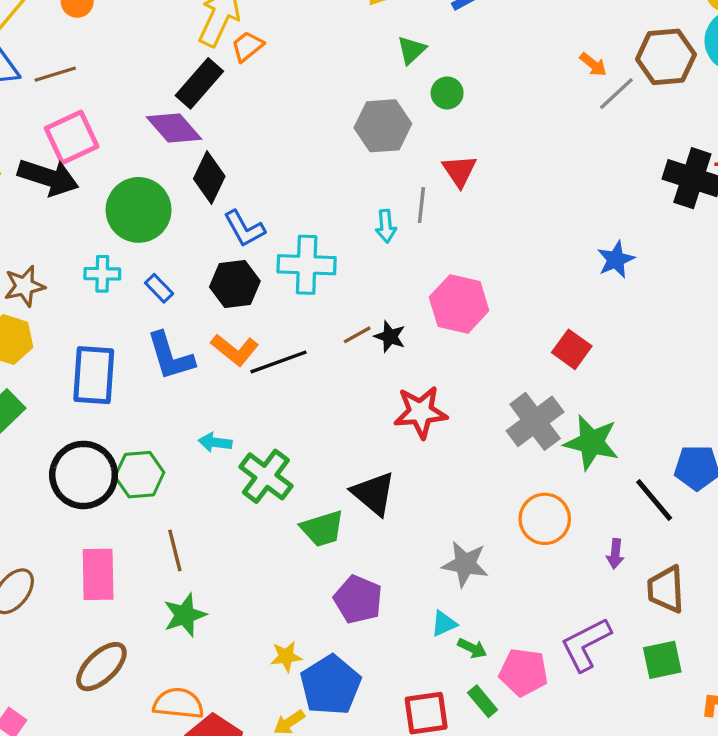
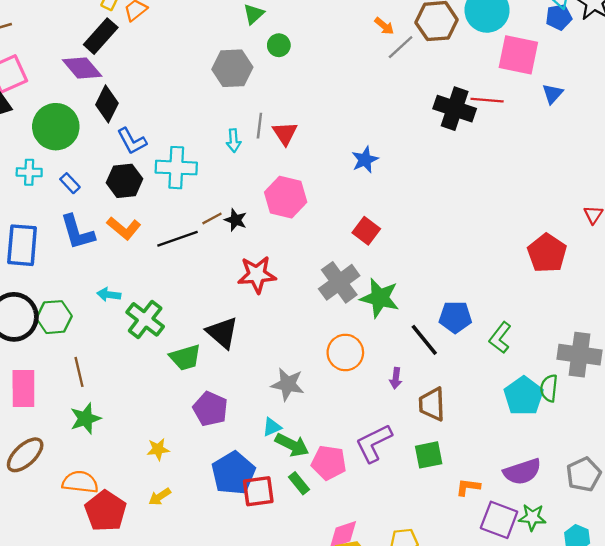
red triangle: (459, 171) -> (285, 133), moved
blue star: (616, 260) -> (365, 160), moved
black line: (278, 362) -> (178, 239), moved
green arrow: (472, 648) -> (292, 445), size x1.6
blue pentagon: (331, 685) -> (233, 473), moved

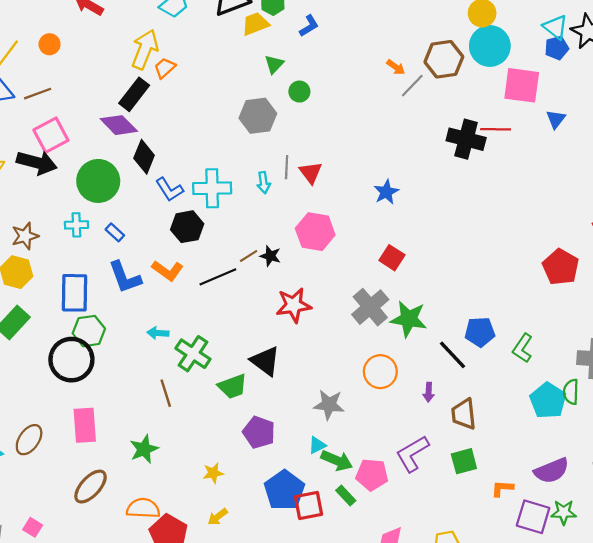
cyan cross: (176, 168) -> (212, 188), moved
black hexagon: (124, 181) -> (187, 227), moved
green hexagon: (54, 317) -> (89, 331), moved
brown line: (79, 372) -> (166, 393), moved

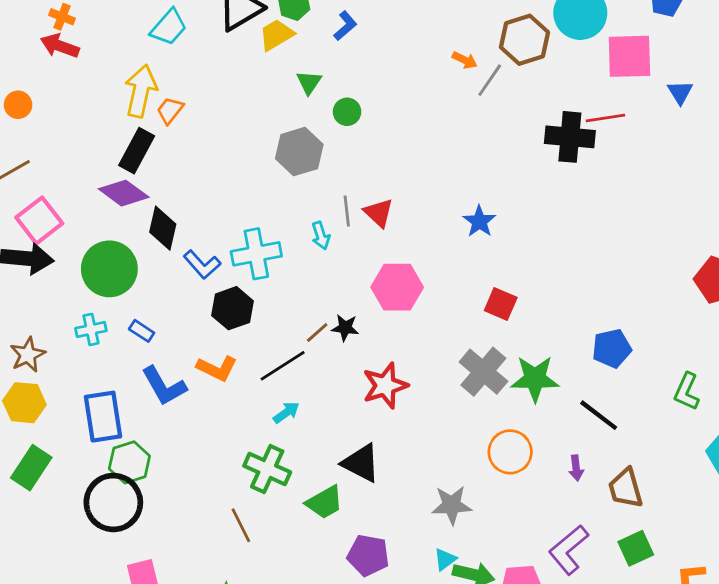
blue pentagon: (480, 332) -> (612, 348), moved
cyan arrow: (158, 333) -> (286, 413), moved, turned 150

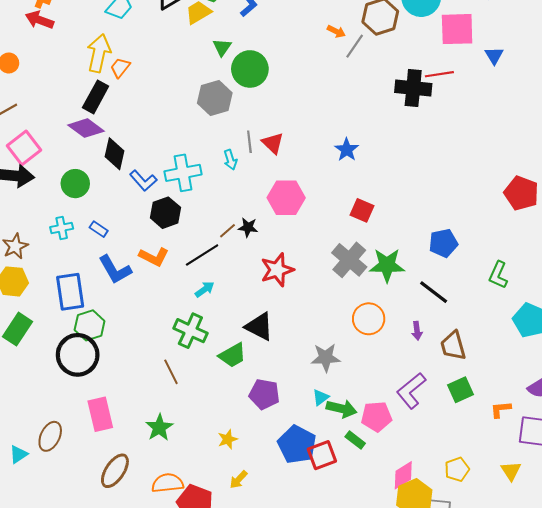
green circle: (347, 112) -> (250, 69), size x1.8
green circle: (109, 269) -> (75, 184), size x0.7

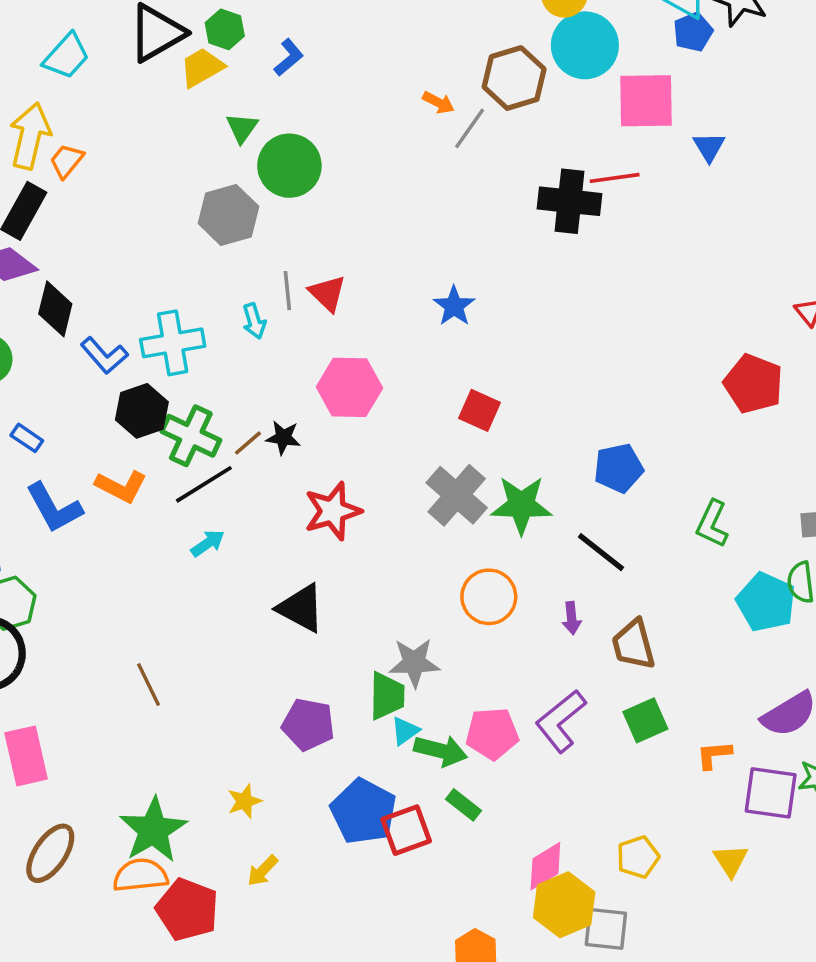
green cross: (190, 331) -> (191, 436), moved
green trapezoid: (233, 355) -> (387, 696), moved, turned -60
pink pentagon: (377, 416) -> (492, 734), moved
green star: (159, 428) -> (153, 830), moved, size x1.4

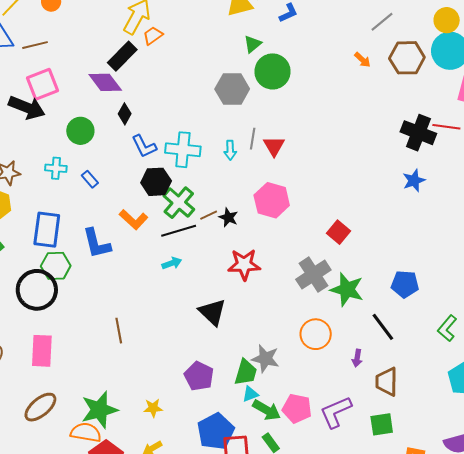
gray line: (470, 128) -> (382, 22), moved
blue star: (454, 306) -> (414, 180), moved
black diamond: (55, 309) -> (125, 114), size x0.7
blue L-shape: (54, 508) -> (97, 243), moved

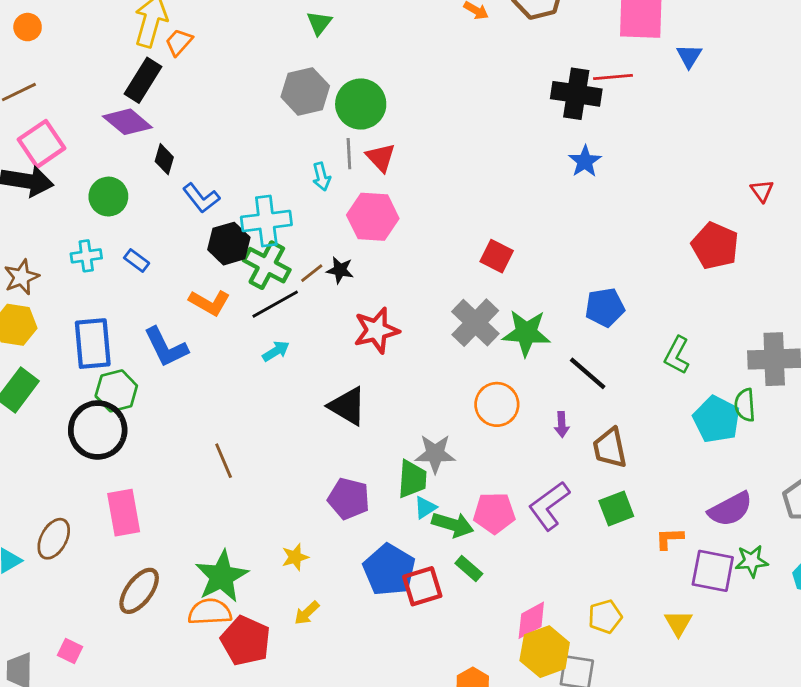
green circle: (273, 71) -> (361, 104), moved
cyan cross: (183, 150) -> (266, 221), moved
pink hexagon: (272, 200) -> (373, 217), moved

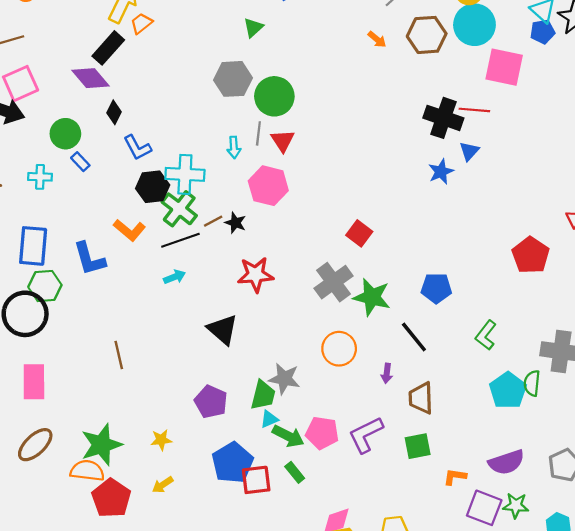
blue triangle: (689, 56) -> (469, 151), moved
blue rectangle: (137, 260) -> (80, 162), moved

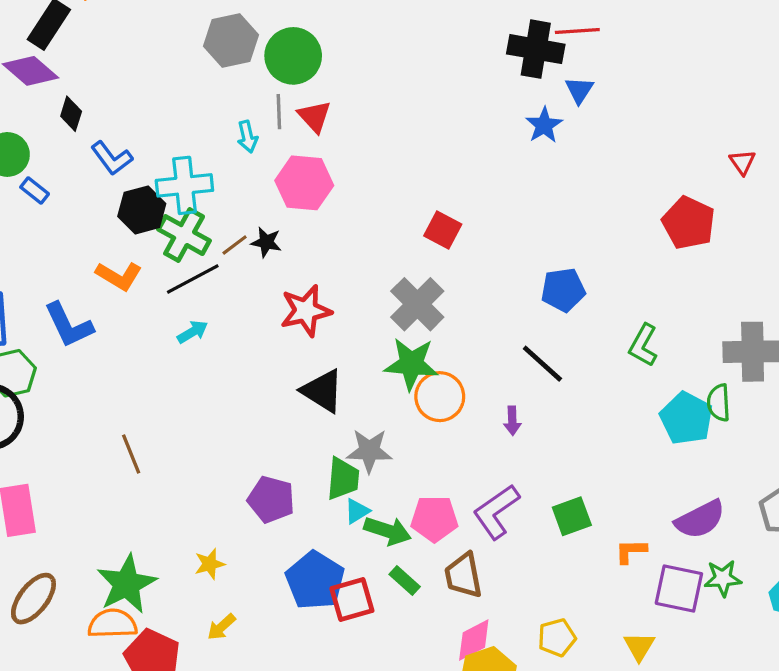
green star: (372, 297) -> (411, 364), moved
black triangle: (223, 330) -> (322, 391), moved
brown trapezoid: (421, 398) -> (463, 575), moved

